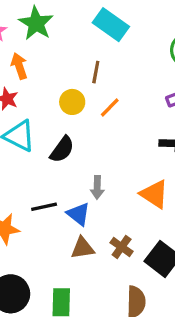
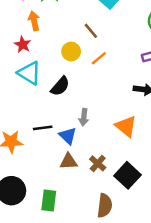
brown line: (96, 72) -> (91, 31), turned -56

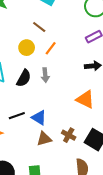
gray arrow: (84, 117) -> (45, 75), moved

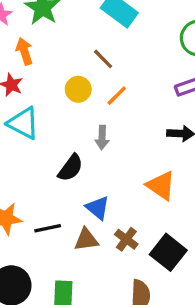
black semicircle: (24, 78) -> (71, 168), moved
black line: (17, 116) -> (48, 228), moved
blue triangle: (39, 118) -> (98, 208), moved

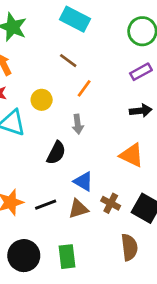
yellow circle: (78, 89) -> (42, 100), moved

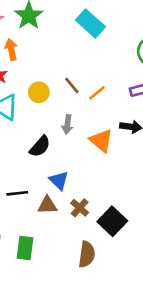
brown line: (68, 61) -> (72, 85), moved
orange line: (84, 88) -> (97, 93), moved
orange triangle: (132, 155) -> (101, 141), moved

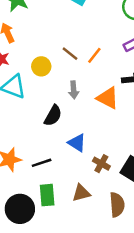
brown triangle: (47, 205) -> (81, 193), moved
green rectangle: (25, 248) -> (47, 195), moved

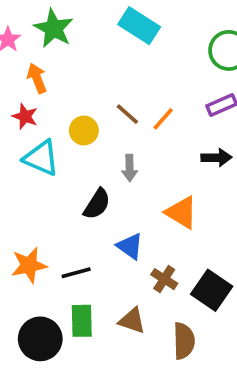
orange triangle: (108, 98) -> (181, 212), moved
brown triangle: (81, 193) -> (132, 321), turned 30

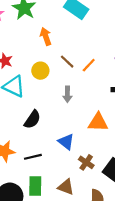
orange arrow: (37, 78) -> (46, 36), moved
black semicircle: (97, 204) -> (32, 120), moved
orange triangle: (181, 212) -> (98, 122), turned -30

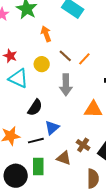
gray arrow: (67, 94) -> (66, 85), size x1.5
blue triangle: (66, 142) -> (52, 128), moved, turned 42
brown triangle: (66, 187) -> (64, 158), moved

